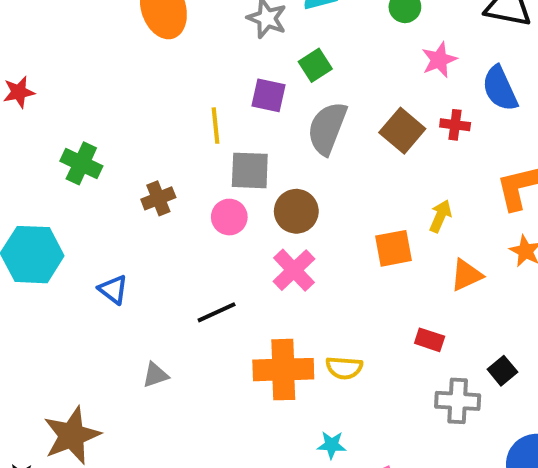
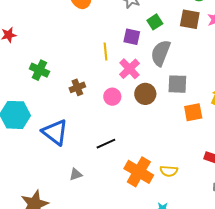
brown square: (402, 131) -> (190, 19), moved, turned -30
gray square: (250, 170) -> (177, 84), moved
pink cross: (294, 270) -> (129, 69), moved
blue triangle: (113, 289) -> (55, 132), size x1.8
orange cross: (283, 370) -> (139, 172), turned 32

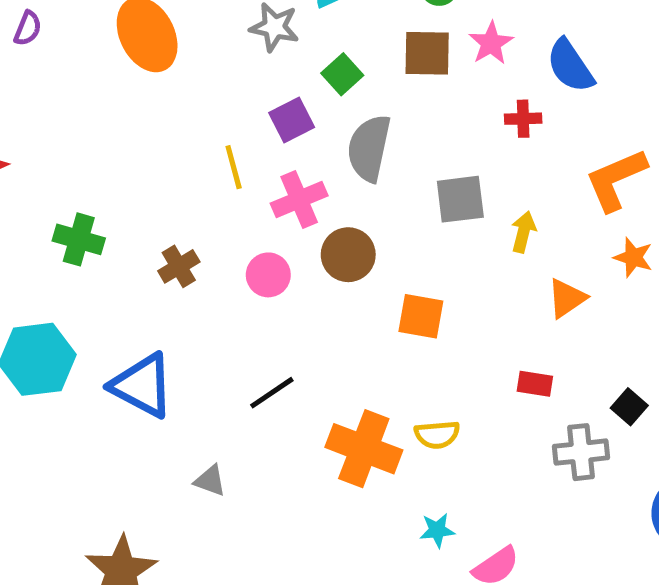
purple square: (132, 37) -> (292, 120), turned -30
pink cross: (129, 69) -> (299, 199), turned 30
gray square: (177, 84) -> (460, 199), moved
orange square: (193, 112) -> (421, 316), moved, turned 30
gray triangle: (76, 174) -> (210, 481), turned 48

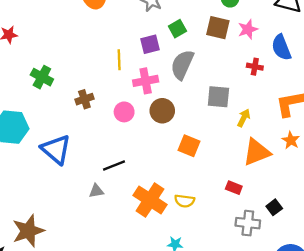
orange triangle: (567, 298) -> (257, 152), size x1.5
gray triangle: (210, 481) -> (96, 191), moved, turned -42

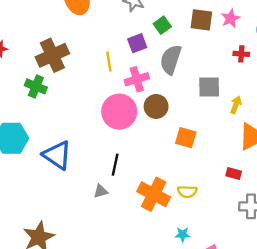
brown cross: (84, 99) -> (52, 55), moved, size x1.8
pink circle: (124, 112) -> (119, 112), size x1.8
black line: (114, 166) -> (115, 165), turned -50

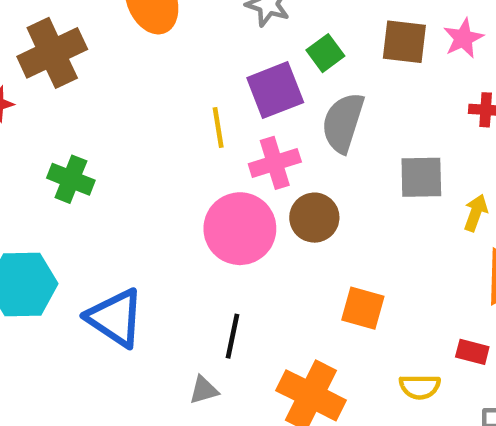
purple square: (137, 43) -> (275, 90), size x1.4
brown cross: (52, 55) -> (52, 53), moved
orange square: (186, 138) -> (363, 308), moved
yellow semicircle: (187, 192) -> (420, 387), moved

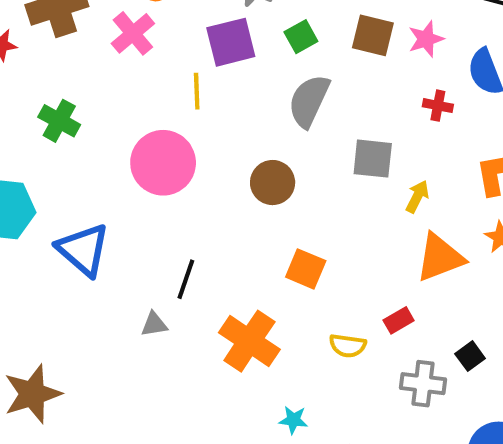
purple square: (275, 90) -> (231, 42), moved
pink cross: (275, 163) -> (133, 33), moved, turned -30
pink circle: (240, 229) -> (163, 163), moved
red rectangle: (472, 352) -> (399, 320), turned -52

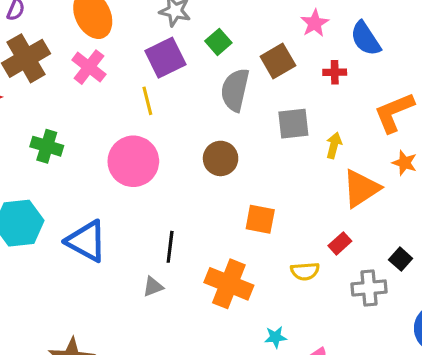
brown square: (373, 35) -> (278, 61), moved, turned -32

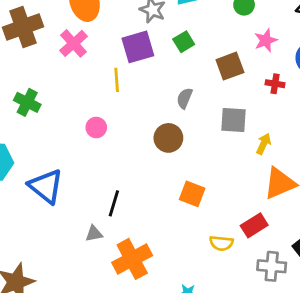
gray semicircle: (235, 90) -> (185, 98), moved, size x0.6
pink circle: (133, 161) -> (96, 127), size x0.5
red rectangle: (340, 243) -> (254, 225), size x1.4
orange cross: (229, 284) -> (132, 259), moved, turned 30

